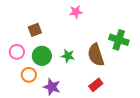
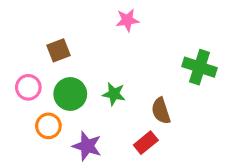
brown semicircle: (96, 55) -> (161, 111), moved, size x0.7
red rectangle: (96, 85) -> (146, 143), moved

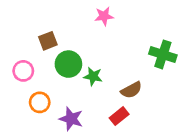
green circle: (70, 94) -> (68, 64), moved
brown semicircle: (161, 111) -> (131, 90), turned -100

